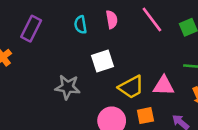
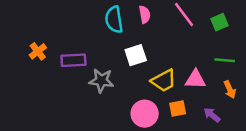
cyan semicircle: (80, 25) -> (114, 20), size x1.5
purple rectangle: (31, 29) -> (73, 60), moved, turned 60

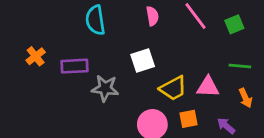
cyan semicircle: (114, 20) -> (95, 20), moved

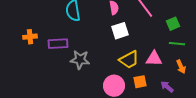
green square: (234, 24) -> (173, 24), moved
orange cross: (36, 56) -> (30, 37), turned 32
white square: (143, 60) -> (120, 31), moved

